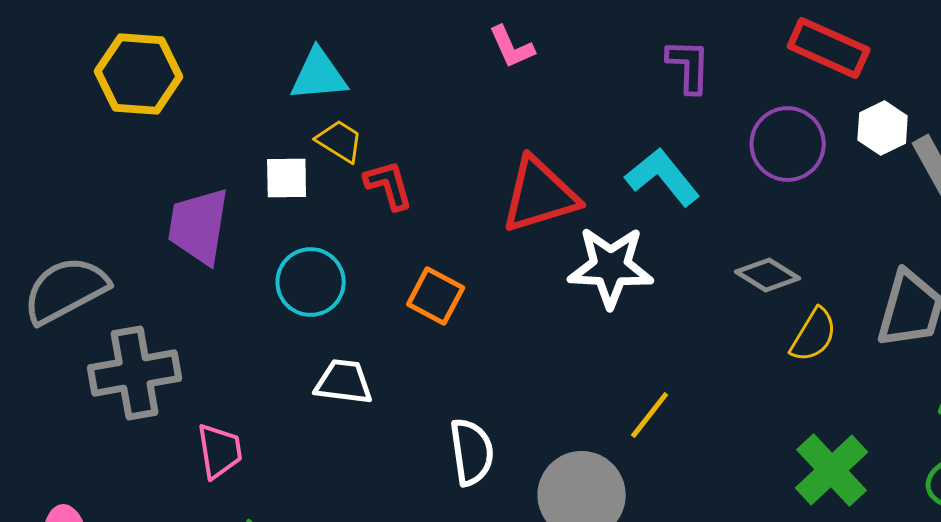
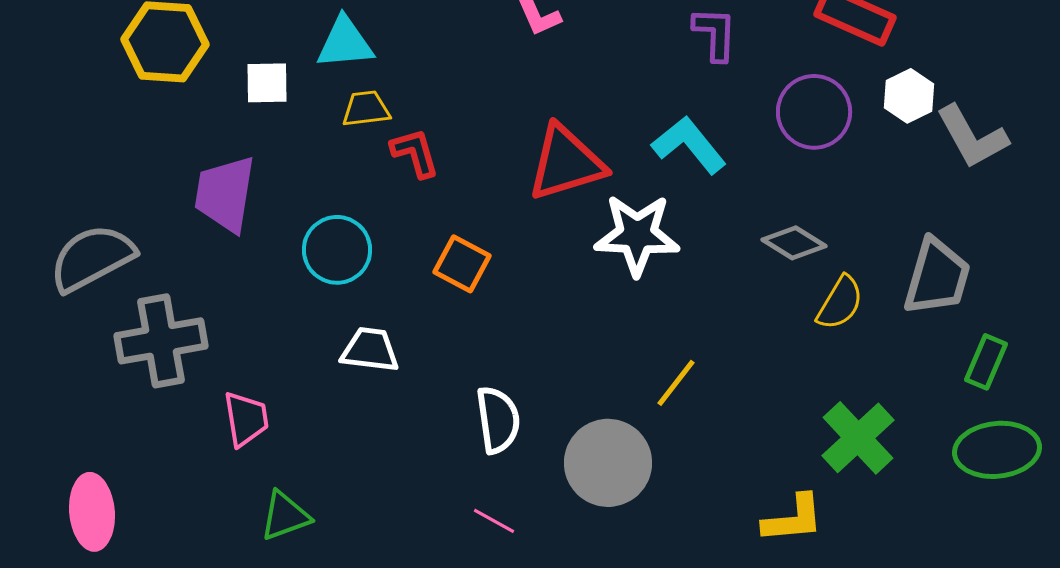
yellow trapezoid: (340, 141) -> (366, 109), turned -39
white square: (287, 178) -> (267, 83), moved

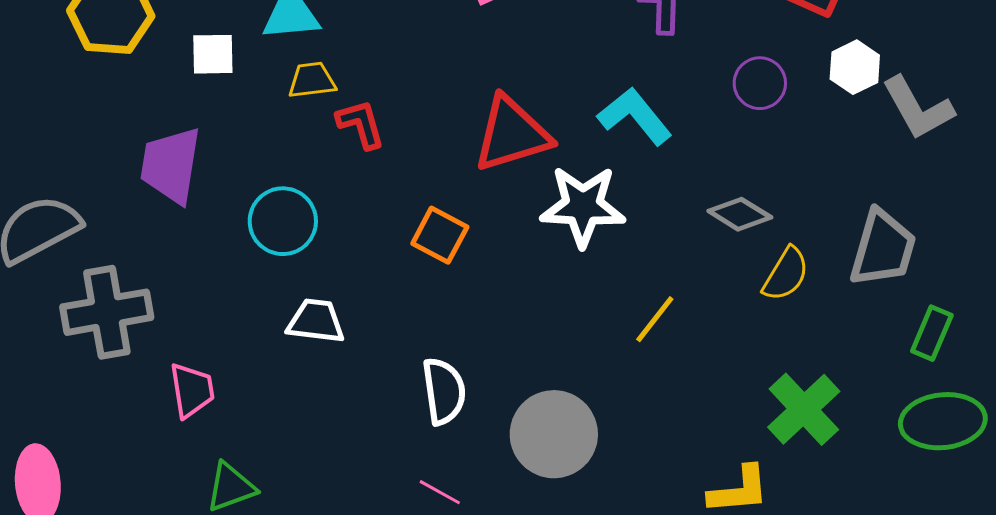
purple circle: (814, 112) -> (760, 83), size x0.7
orange square: (462, 264) -> (440, 235), moved
yellow line: (676, 383) -> (655, 319), moved

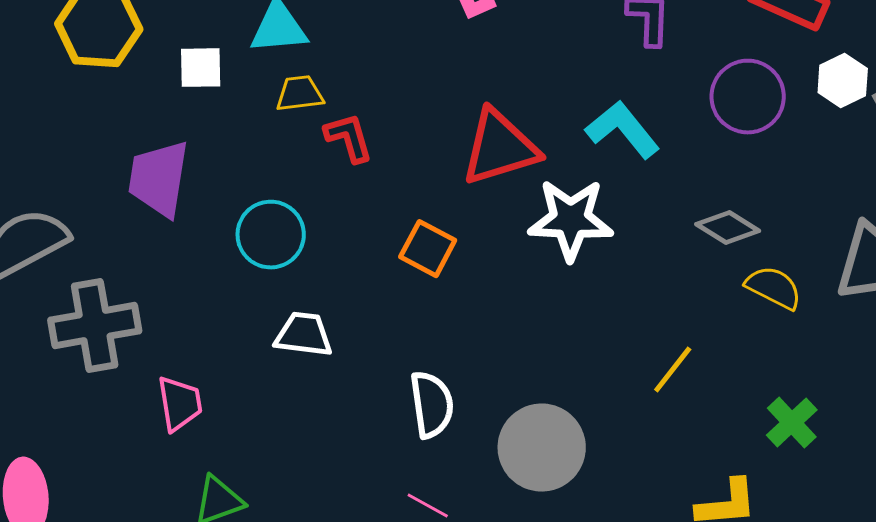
purple circle: (760, 83) -> (748, 97), size x1.4
yellow semicircle: (786, 274) -> (774, 288), turned -94
yellow line: (655, 319) -> (673, 370), moved
green cross: (804, 409) -> (792, 423), size x0.7

